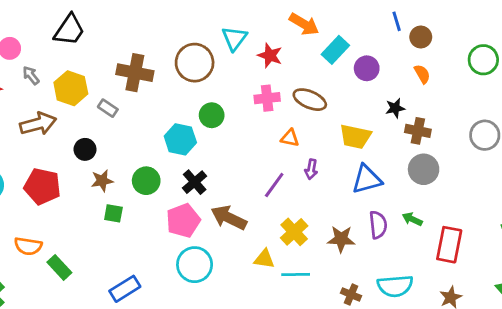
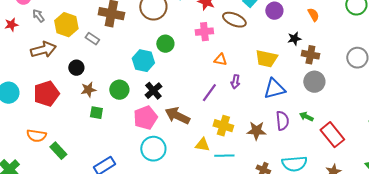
brown ellipse: (310, 100) -> (234, 20), moved
red pentagon: (42, 186) -> (46, 94), turned -30
yellow cross: (294, 232) -> (223, 126), turned -30
red rectangle: (449, 245) -> (332, 135), turned -50

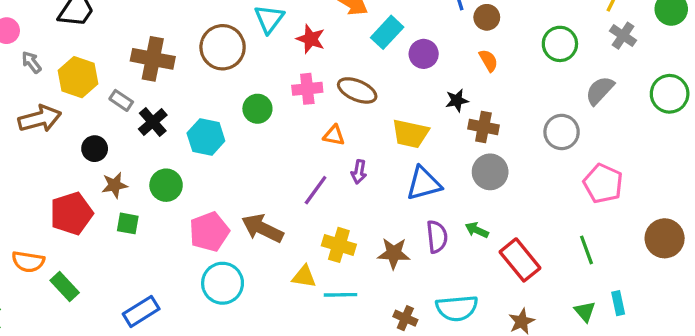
brown ellipse: (234, 20) -> (357, 90), moved
green circle: (165, 44) -> (257, 109), moved
black cross: (153, 91) -> (153, 122), moved
red pentagon: (46, 94) -> (71, 213), moved

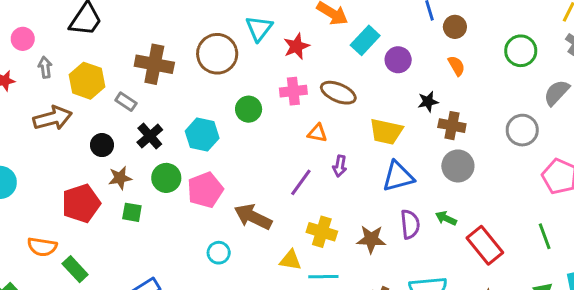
red star: (311, 39) -> (296, 46), turned 30
gray arrow: (31, 62) -> (45, 67), turned 30
black cross: (153, 122) -> (150, 136), moved
pink pentagon: (209, 232) -> (205, 190), moved
cyan circle: (223, 283) -> (219, 253), moved, size x0.6

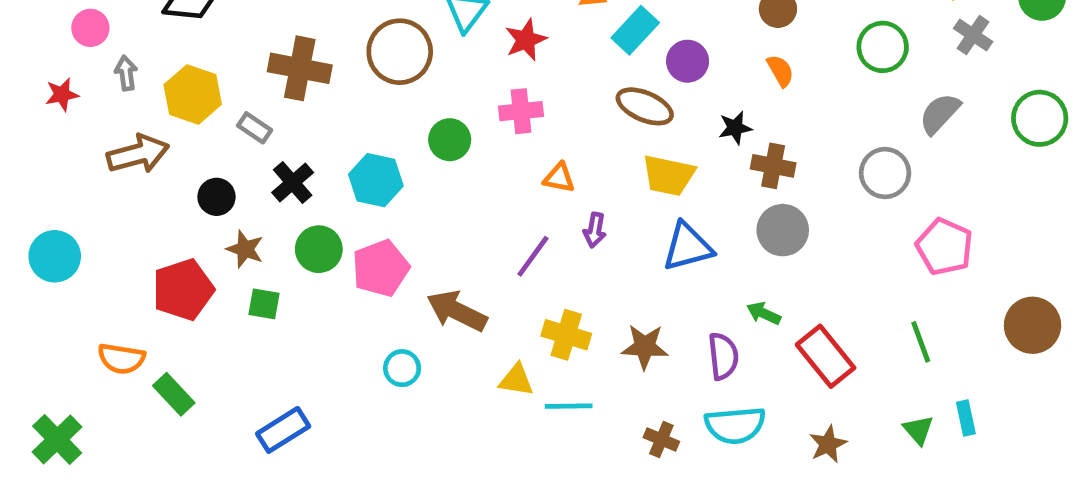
brown ellipse: (338, 93) -> (645, 106), moved
brown star: (120, 178) -> (245, 249), turned 30
purple semicircle: (410, 224) -> (723, 356), moved

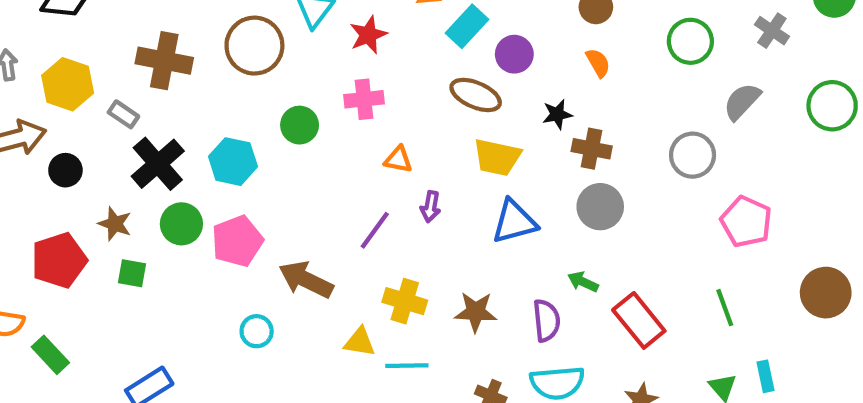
black cross: (293, 183) -> (158, 164), size x1.4
black circle: (216, 197) -> (65, 170), moved

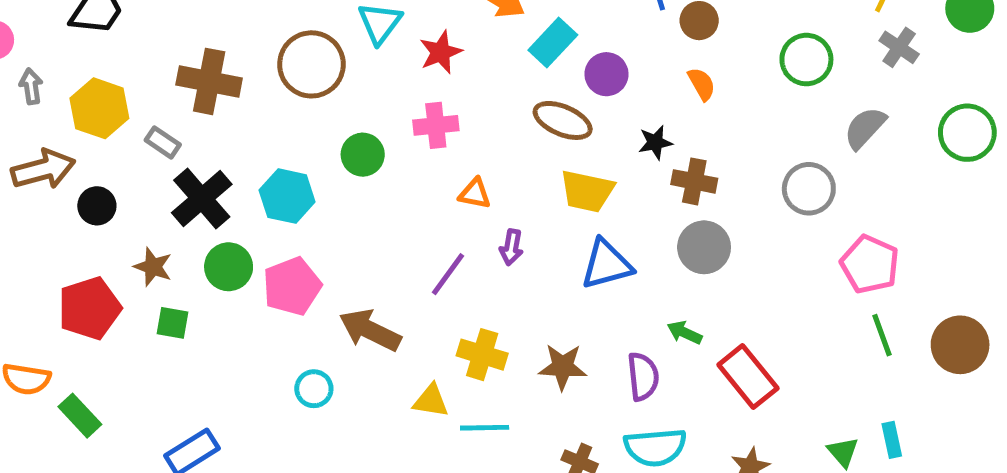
green line: (725, 308) -> (882, 335), moved

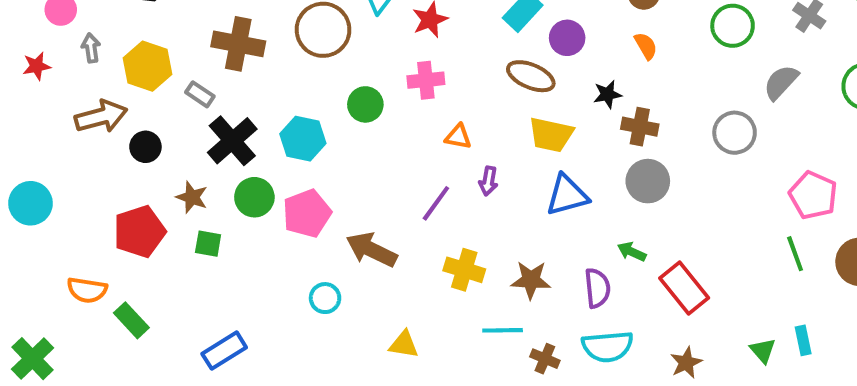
pink pentagon: (870, 264) -> (813, 195), moved
yellow triangle: (431, 401) -> (404, 344), moved
cyan line: (485, 428) -> (503, 330), moved

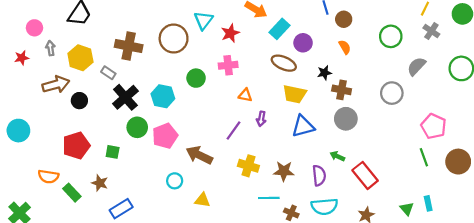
brown star: (192, 197) -> (100, 183), moved
yellow triangle: (404, 344) -> (202, 200), moved

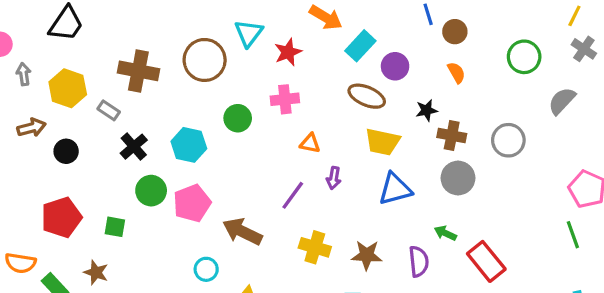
brown arrow: (56, 85) -> (31, 128), size x0.7
gray circle: (392, 93) -> (508, 140), moved
black cross: (125, 97) -> (134, 147), size x0.7

